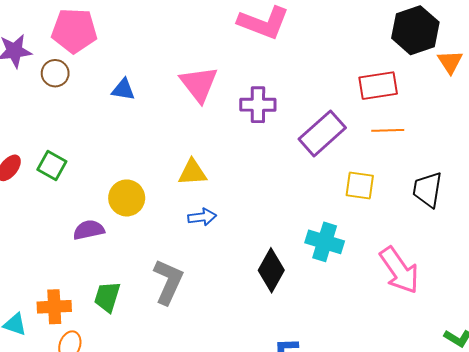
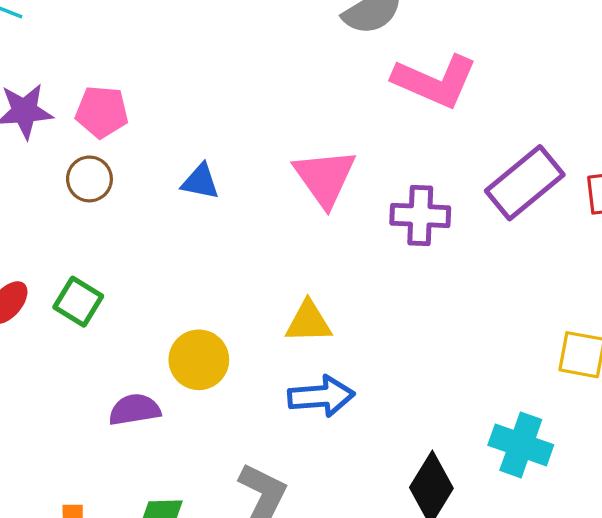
pink pentagon: (74, 31) -> (102, 112), moved, size x0.7
brown circle: (55, 73) -> (89, 179), moved
purple rectangle: (322, 133) -> (525, 183), moved
blue arrow: (202, 217) -> (321, 396), size x1.4

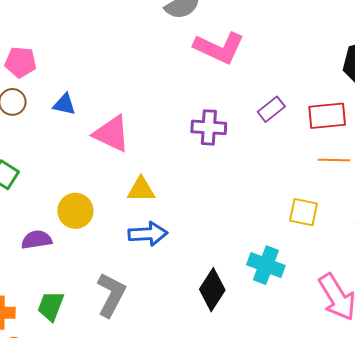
pink triangle: (325, 178) -> (112, 134), moved, turned -30
blue triangle: (200, 182) -> (64, 104), moved
purple rectangle: (525, 183) -> (271, 109), size x0.6

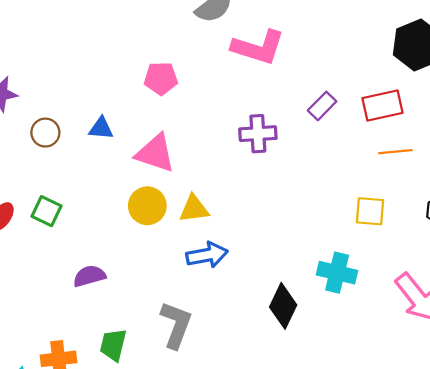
pink pentagon: (21, 62) -> (161, 78), moved
yellow circle: (75, 211) -> (147, 206), moved

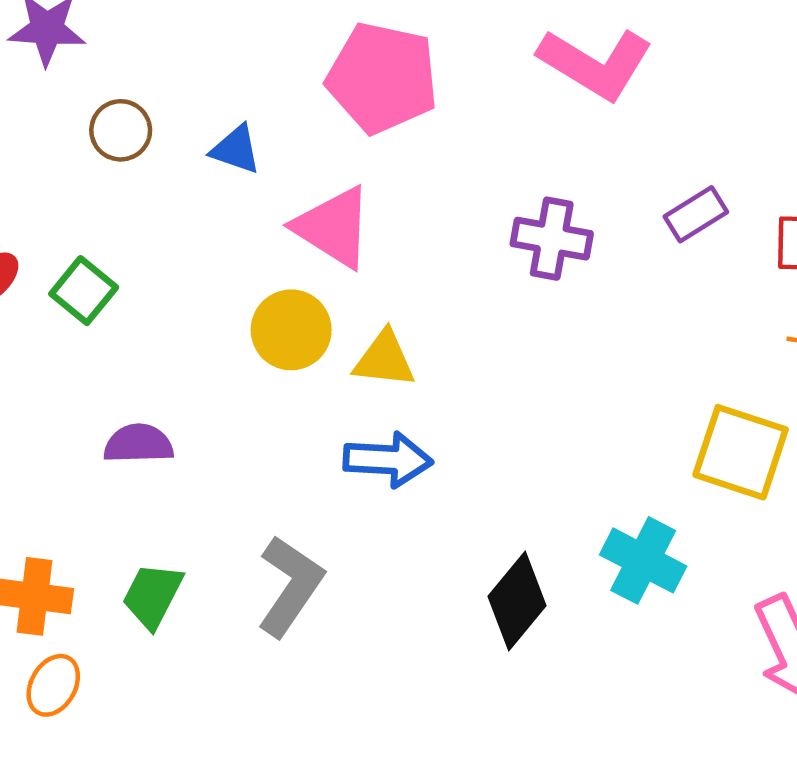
pink pentagon: (161, 78) -> (382, 78), size x1.6
yellow square: (370, 211) -> (741, 452), size x1.4

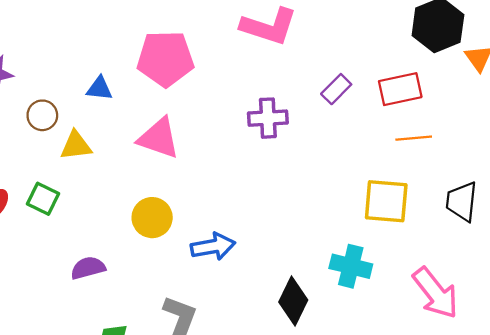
blue triangle: (236, 149) -> (99, 88), moved
yellow circle: (291, 330) -> (152, 218), moved
yellow triangle: (384, 359) -> (76, 145), moved

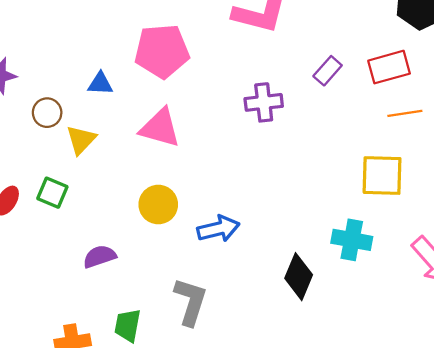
yellow triangle: (76, 145) -> (81, 140), turned -36

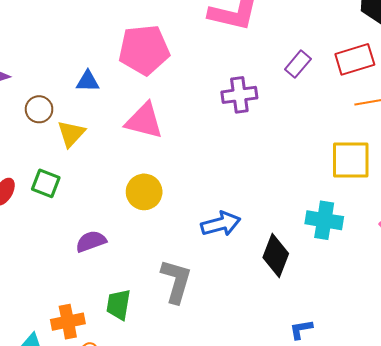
blue arrow: (218, 229) -> (221, 224), moved

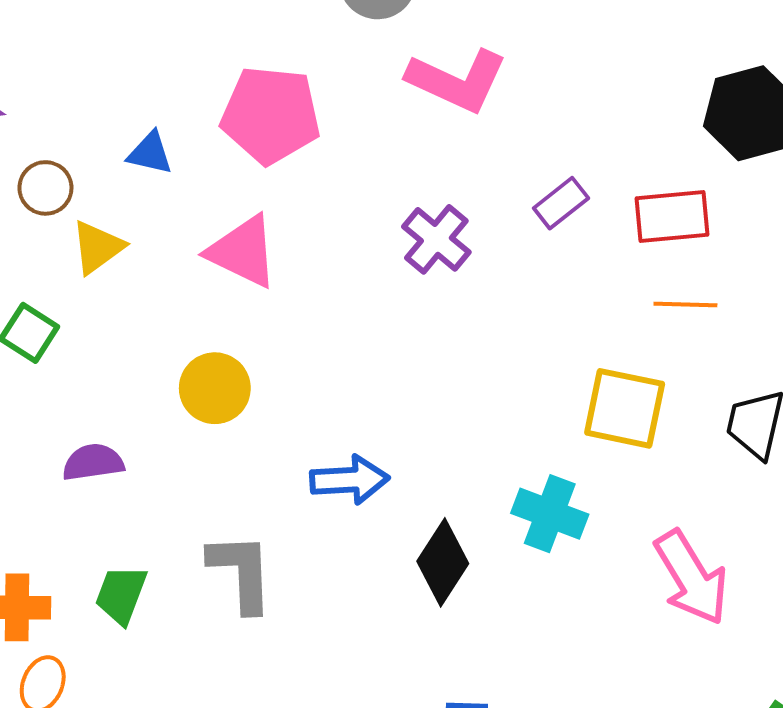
purple cross: (239, 95) -> (436, 239), turned 36
gray L-shape: (176, 281) -> (241, 572), turned -30

